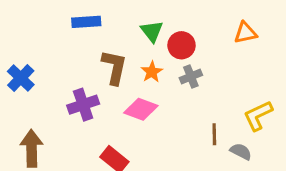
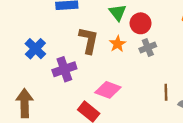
blue cross: (21, 78) -> (35, 49), moved
pink diamond: (141, 109) -> (108, 90), moved

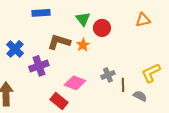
brown L-shape: (89, 40) -> (59, 42), turned -85
gray cross: (148, 47) -> (108, 75), moved

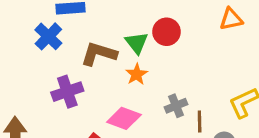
green triangle: (83, 19) -> (137, 43), moved
orange star: (83, 45) -> (137, 74), moved
blue cross: (15, 49) -> (48, 36), moved

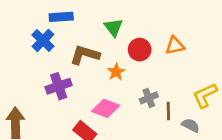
orange triangle: (231, 19) -> (175, 46), moved
red circle: (166, 32) -> (140, 50), moved
green triangle: (137, 43) -> (113, 27), moved

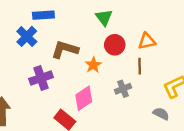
green triangle: (113, 27) -> (104, 17), moved
pink diamond: (106, 108) -> (84, 98), turned -55
brown line: (168, 111) -> (140, 66), moved

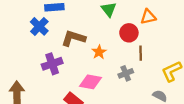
orange triangle: (147, 41) -> (148, 17), moved
red circle: (115, 45) -> (129, 33), moved
pink diamond: (84, 98) -> (91, 82), turned 45

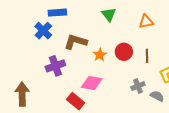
red circle: (129, 33) -> (124, 52), moved
brown line: (141, 53) -> (147, 56), moved
gray cross: (126, 73) -> (138, 86), moved

